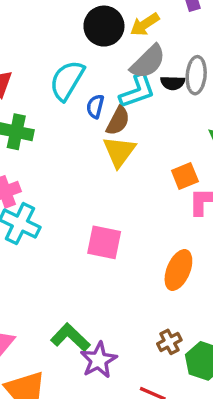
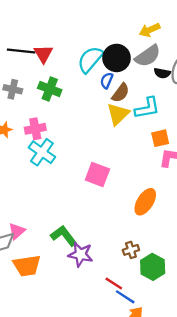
black circle: (104, 26) -> (117, 58), moved
cyan L-shape: (137, 91) -> (147, 108), moved
purple star: (99, 360) -> (81, 254), turned 30

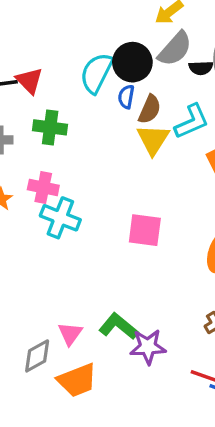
pink cross: (35, 129) -> (43, 188), turned 36
pink triangle: (17, 231) -> (70, 334), moved

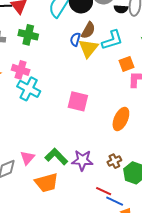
blue semicircle: (126, 97) -> (75, 39), moved
purple star: (148, 347) -> (82, 160), moved
orange trapezoid: (77, 380) -> (47, 183), moved

